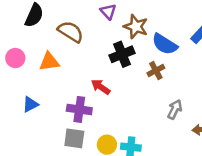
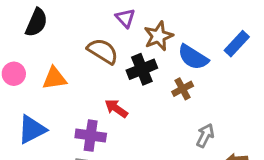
brown star: (136, 27) -> (158, 36), turned 30
brown semicircle: (71, 32) -> (103, 51), moved
blue triangle: (30, 104) -> (32, 129), size x1.5

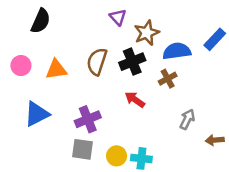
brown semicircle: (103, 51) -> (97, 62), moved, turned -104
blue semicircle: (193, 57) -> (177, 51), turned 140
red arrow: (116, 108) -> (135, 100), moved
purple cross: (91, 136) -> (88, 119), turned -30

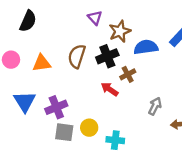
brown cross: (168, 79) -> (128, 74), moved
blue triangle: (37, 114) -> (25, 102), turned -35
purple cross: (88, 119) -> (56, 107), moved
yellow circle: (117, 156) -> (89, 128), moved

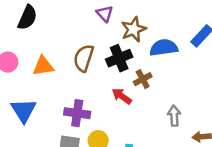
gray arrow: (155, 106) -> (174, 116), turned -30
purple cross: (56, 107) -> (77, 113), moved, turned 30

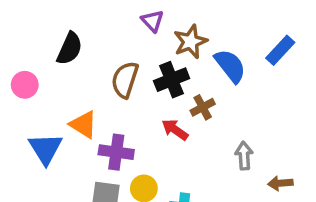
black semicircle: (27, 18) -> (70, 49), moved
blue semicircle: (164, 48) -> (230, 66), turned 60
orange triangle: (43, 66) -> (83, 125), moved, turned 40

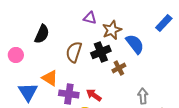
purple triangle: (153, 21) -> (90, 18), turned -32
blue rectangle: (280, 50) -> (164, 23), moved
red arrow: (175, 130) -> (94, 95), moved

